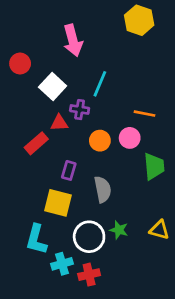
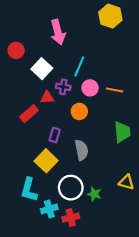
pink circle: (130, 138) -> (90, 88), moved
yellow square: (58, 203) -> (46, 161), turned 30
green star: (119, 230) -> (94, 194), moved

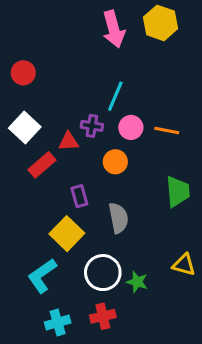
pink arrow: (58, 32) -> (114, 29), moved
white square: (42, 69) -> (25, 127), moved
purple rectangle: (55, 135) -> (79, 196), turned -32
cyan L-shape: (29, 190) -> (42, 276), turned 40
cyan cross: (49, 209) -> (58, 323), moved

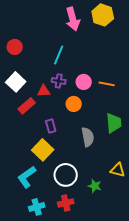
cyan line: (115, 96) -> (59, 55), moved
gray semicircle: (118, 218) -> (88, 137), moved
green star: (137, 282) -> (95, 186), moved

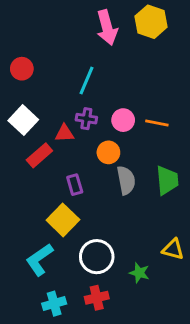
gray semicircle: (88, 137) -> (126, 180), moved

